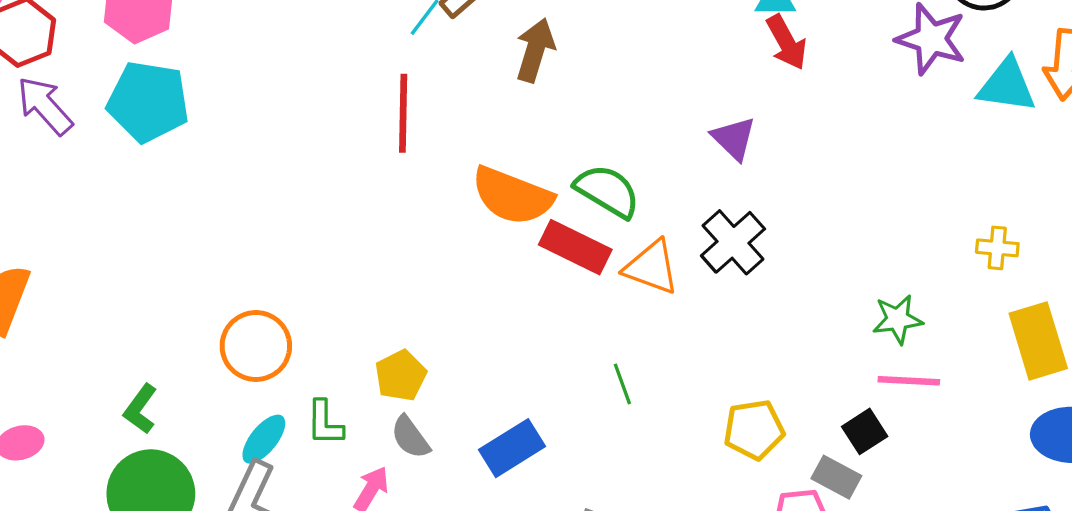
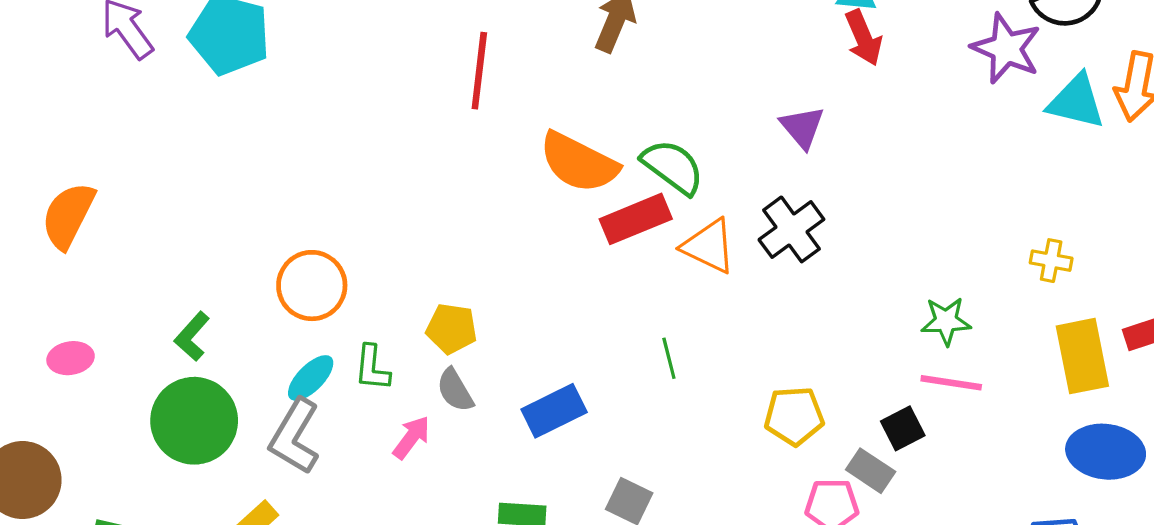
red rectangle: (575, 247) -> (636, 219), turned -54
yellow pentagon: (401, 376) -> (451, 329), turned 30

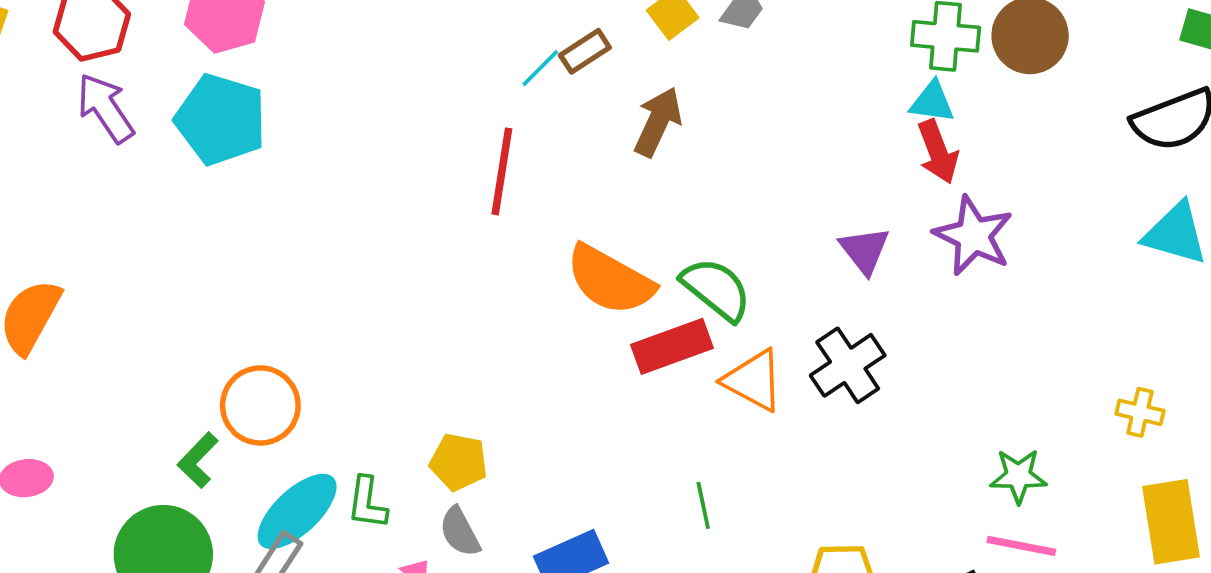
purple star: (1006, 48) -> (973, 236), moved
orange circle: (312, 286) -> (260, 405), moved
green L-shape: (192, 336) -> (198, 460), moved
cyan ellipse: (311, 378) -> (297, 511), size x1.5

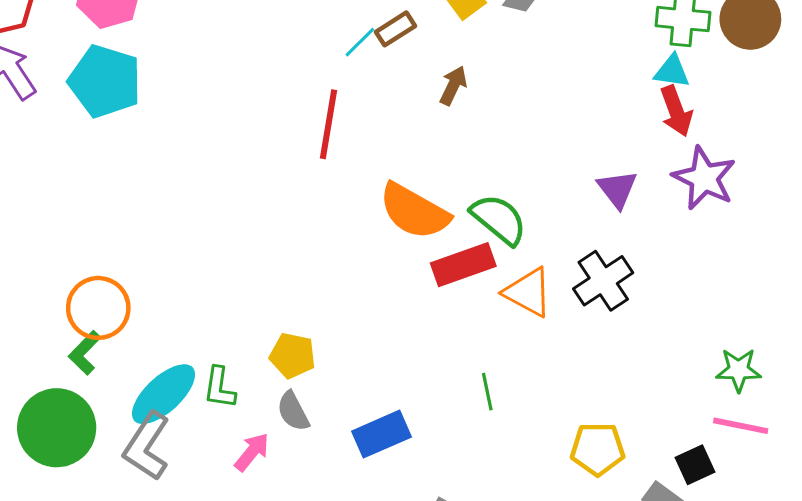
brown arrow: (658, 122) -> (453, 86), size x0.7
orange circle: (260, 405) -> (98, 308), moved

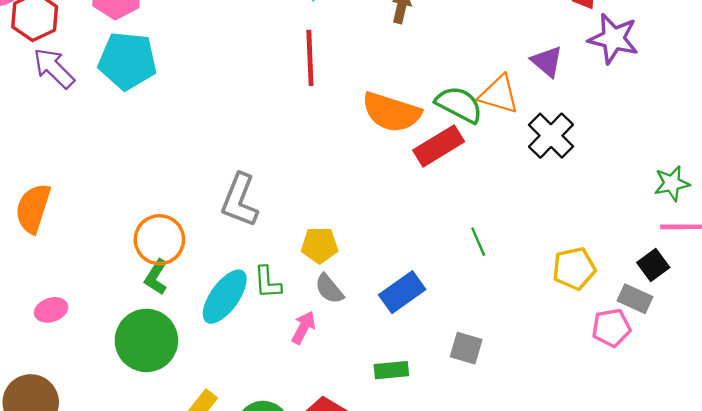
orange triangle: (528, 292) -> (499, 94), moved
gray L-shape: (147, 446) -> (240, 200), moved

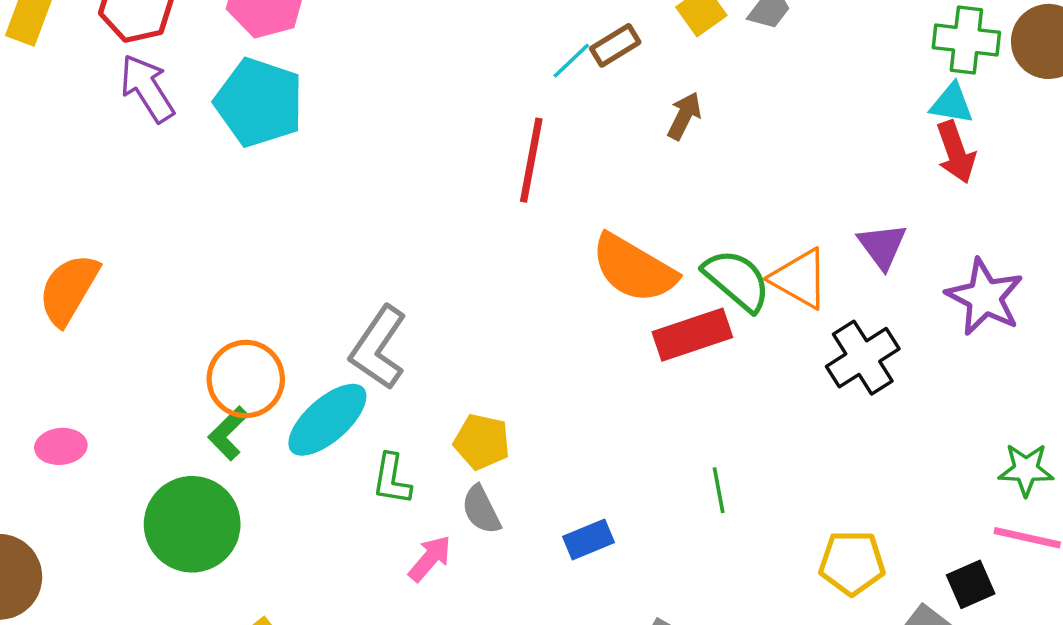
purple star: (613, 39) -> (985, 297), moved
blue rectangle: (402, 292) -> (589, 540), size x0.7
cyan ellipse: (225, 297) -> (327, 420), moved

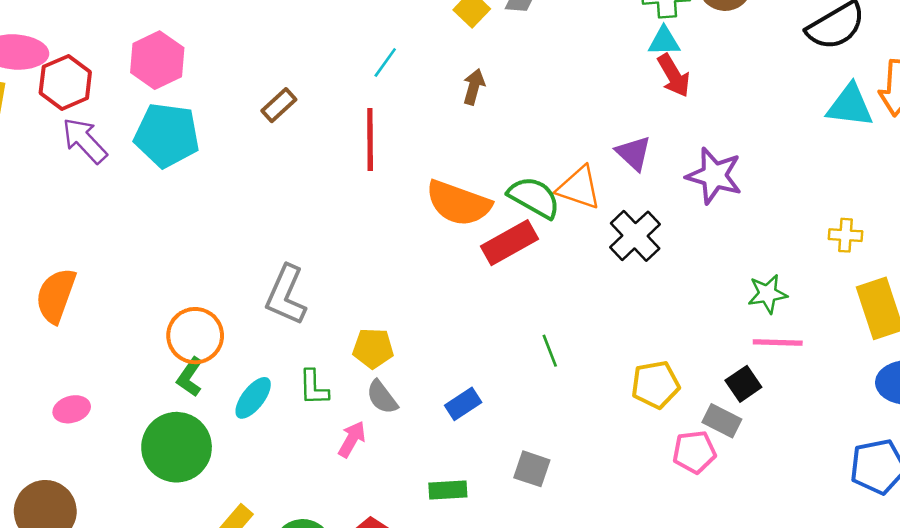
brown rectangle: (615, 45) -> (279, 105), moved
cyan ellipse: (327, 420) -> (253, 398), moved, size x0.7

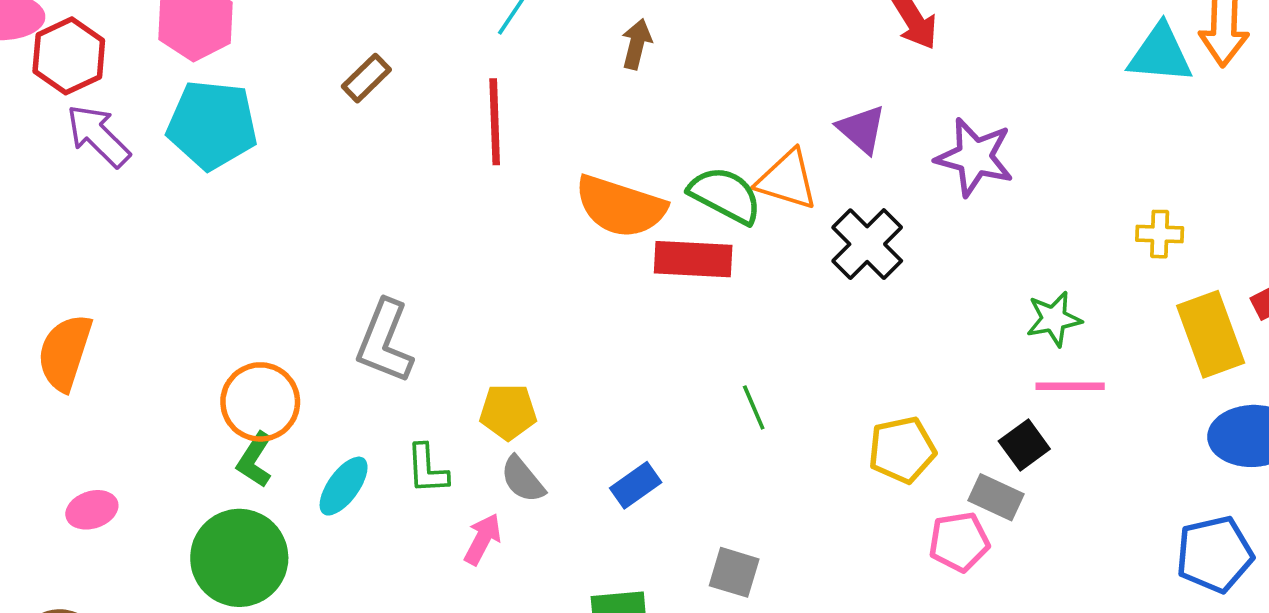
red rectangle: (510, 243) -> (693, 259), turned 34

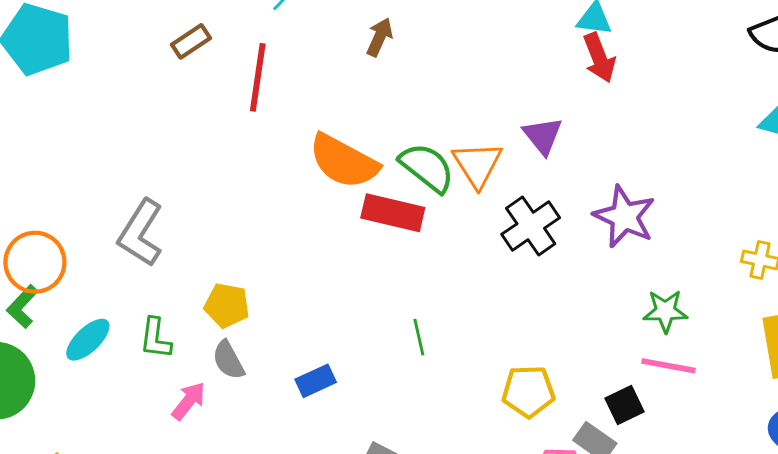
brown rectangle: (366, 78) -> (191, 41), moved
purple star: (975, 157) -> (624, 217), moved
orange triangle: (787, 180) -> (477, 164), turned 30

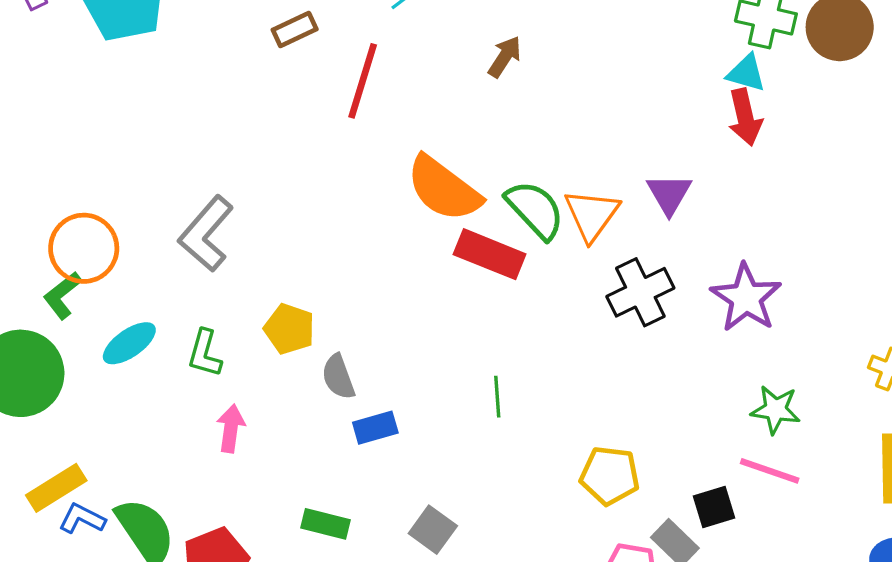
gray semicircle: (228, 360) -> (338, 377), moved
pink arrow: (189, 401) -> (231, 428), turned -39

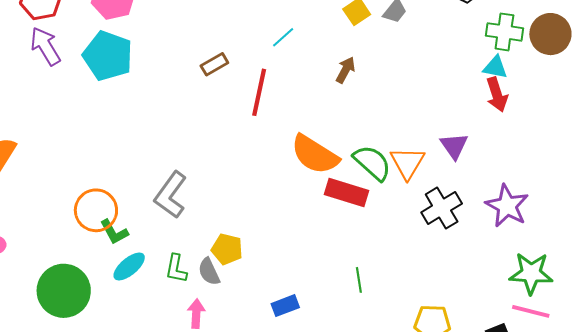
green L-shape: (62, 295) -> (114, 232), moved, turned -76
gray semicircle: (338, 377) -> (209, 272), moved
green star: (776, 410) -> (531, 273), size x1.4

